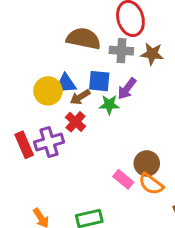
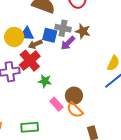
gray cross: (121, 51) -> (63, 28), moved
brown star: (152, 54) -> (83, 31), moved
green star: (109, 105) -> (45, 81), moved
red cross: (75, 122) -> (30, 61), size x1.5

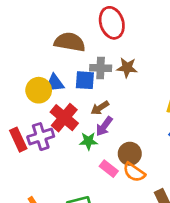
purple arrow: (68, 43) -> (104, 126), moved
brown arrow: (35, 44) -> (100, 108), moved

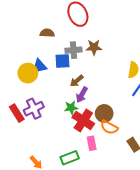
brown semicircle: (70, 42) -> (47, 33), size x0.6
red cross: (64, 118) -> (83, 120), moved
pink rectangle: (109, 169) -> (92, 143), moved, turned 48

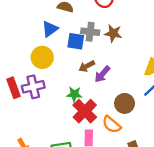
blue triangle: (39, 66) -> (50, 29), moved, turned -35
yellow circle: (28, 73) -> (42, 57), moved
purple arrow: (82, 95) -> (102, 74), moved
brown circle: (104, 113) -> (125, 103), moved

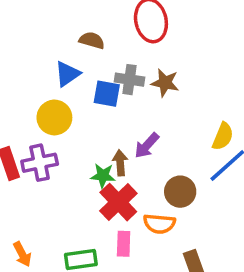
brown arrow: (87, 66) -> (120, 163), moved, turned 112
orange semicircle: (112, 124) -> (159, 224), turned -36

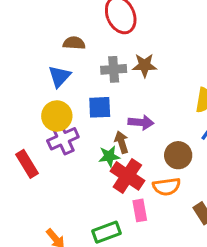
blue square: (107, 94) -> (100, 107), moved
purple arrow: (147, 146) -> (141, 122), turned -115
purple cross: (40, 163) -> (63, 139), moved

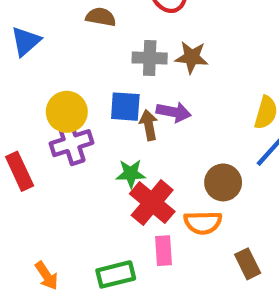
blue triangle: (60, 76) -> (26, 41), moved
purple arrow: (141, 122) -> (174, 112), moved
brown arrow: (121, 142) -> (149, 125), moved

